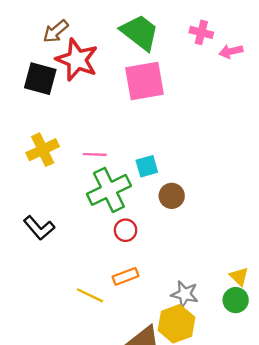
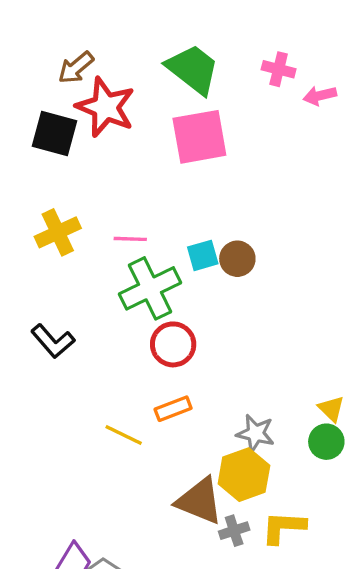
brown circle: (172, 196) -> (237, 259), moved
red circle: (126, 230) -> (173, 344), size x1.4

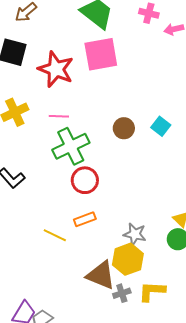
red star: (106, 107) -> (56, 69), moved
cyan square: (203, 255) -> (161, 126), moved, turned -36

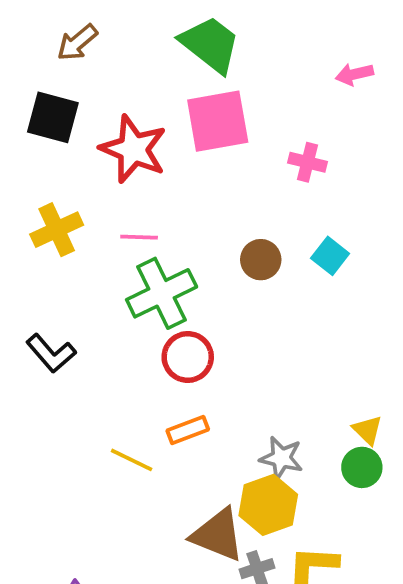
pink cross: (149, 13) -> (308, 162), moved

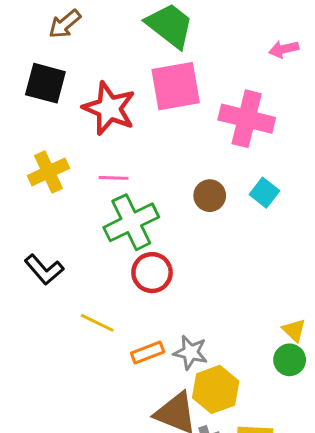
pink cross: (308, 162) -> (247, 119), size x1.8
orange rectangle: (188, 430) -> (148, 352), moved
gray star: (281, 458) -> (190, 352), moved
yellow line: (132, 460) -> (97, 323), moved

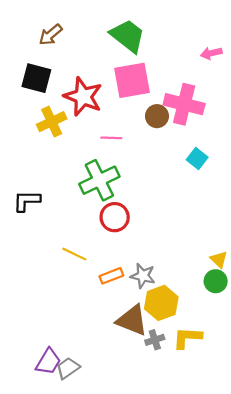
yellow cross: (48, 172) -> (52, 122), moved
pink line: (114, 178) -> (111, 138), moved
brown circle: (210, 196) -> (157, 116), moved
black L-shape: (44, 270) -> (27, 201), moved, turned 132

